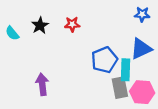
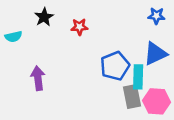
black star: (40, 25) -> (44, 17), moved
cyan semicircle: (12, 33) -> (13, 37), turned -64
purple arrow: (42, 84) -> (38, 78), moved

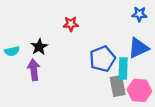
black star: (44, 17) -> (39, 47), moved
cyan semicircle: (13, 37) -> (12, 51), moved

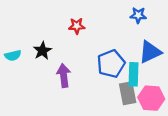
blue star: (139, 14) -> (138, 15), moved
purple arrow: (34, 70) -> (64, 76), moved

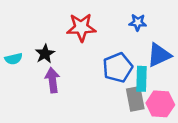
blue star: (138, 15) -> (138, 22), moved
red star: (77, 26) -> (81, 27), size x1.6
purple arrow: (64, 76) -> (52, 80), moved

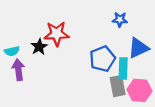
red star: (81, 27) -> (57, 34), moved
purple arrow: (52, 80) -> (18, 70), moved

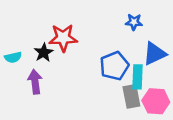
purple arrow: (18, 70) -> (35, 82), moved

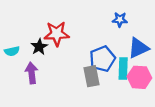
gray rectangle: (131, 96) -> (91, 76), moved
pink hexagon: (156, 101) -> (139, 77), moved

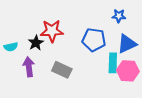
blue star: (120, 20) -> (119, 16), moved
blue pentagon: (102, 59) -> (94, 40), moved, turned 30
gray rectangle: (91, 76) -> (62, 70), moved, turned -54

